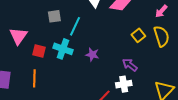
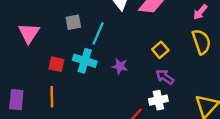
yellow square: (138, 35) -> (160, 50), moved
pink triangle: (18, 36) -> (29, 33), moved

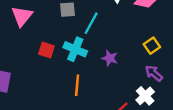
orange line: (52, 97) -> (77, 85), moved
white cross: (158, 100) -> (145, 96), turned -36

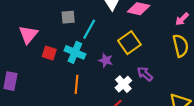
pink triangle: (22, 16) -> (28, 35), moved
yellow square: (152, 46) -> (129, 43), moved, size x1.5
white cross: (145, 96) -> (123, 84), moved

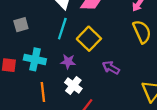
cyan line: (89, 29) -> (62, 29), moved
white cross: (123, 84) -> (73, 85), moved

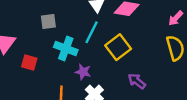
cyan cross: (35, 59) -> (66, 48), moved
purple star: (68, 62) -> (83, 72), moved

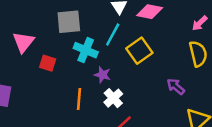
gray square: (48, 22) -> (69, 22), size x1.5
purple arrow: (137, 81) -> (176, 87), moved

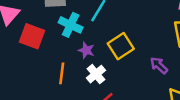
yellow square: (139, 51) -> (121, 46), moved
red square: (48, 63) -> (32, 36), size x1.5

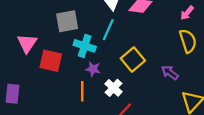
purple star: (86, 50) -> (93, 69), moved

